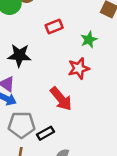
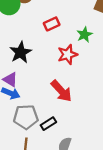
black star: (19, 55) -> (21, 52), turned -30
red star: (79, 68) -> (68, 54), moved

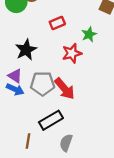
gray pentagon: (26, 117) -> (43, 84), moved
black rectangle: (48, 124) -> (51, 120), size x1.5

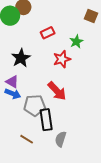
gray pentagon: (43, 84) -> (35, 105), moved
black rectangle: (51, 120) -> (46, 120), turned -65
brown line: (28, 141) -> (27, 139), turned -64

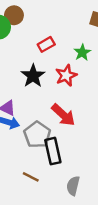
black star: (21, 58) -> (33, 76), moved
gray pentagon: (35, 105) -> (37, 135), turned -30
gray semicircle: (61, 139) -> (73, 186), moved

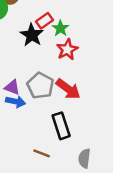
green star: (82, 52) -> (60, 28), moved
black star: (33, 76) -> (32, 35), moved
gray pentagon: (37, 135) -> (40, 86), moved

